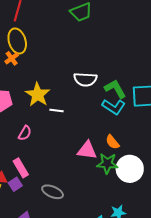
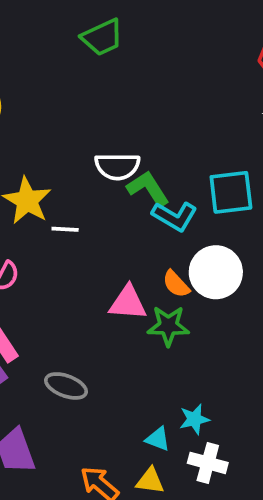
green L-shape: (115, 89) -> (148, 189), moved
white circle: (130, 169) -> (216, 272), moved

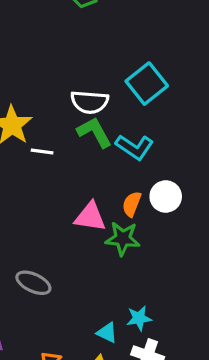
green L-shape: (148, 189) -> (94, 132), moved
cyan square: (231, 192) -> (147, 84), moved, turned -36
white circle: (216, 272) -> (166, 197), size x0.7
orange semicircle: (176, 284) -> (132, 204), turned 60

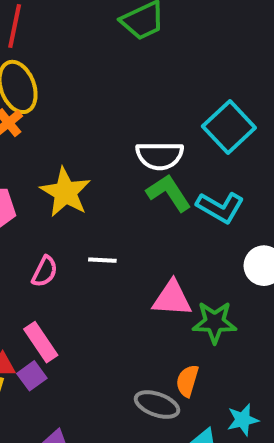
white line: (42, 151) -> (102, 260), moved
orange semicircle: (132, 204) -> (187, 381), moved
gray ellipse: (33, 283) -> (157, 405), moved

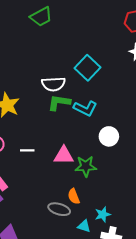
green L-shape: (169, 193) -> (59, 102), turned -45
white line: (102, 260) -> (27, 150), moved
orange semicircle: (187, 381) -> (74, 196), turned -35

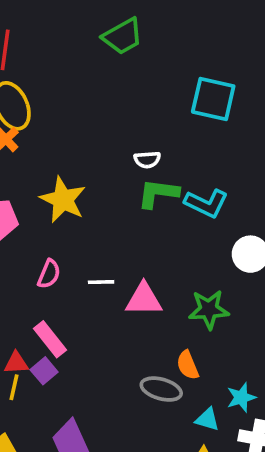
cyan square: (87, 68) -> (213, 99), moved, turned -30
white semicircle: (53, 84) -> (147, 160), size x0.6
pink triangle: (64, 155) -> (144, 299), moved

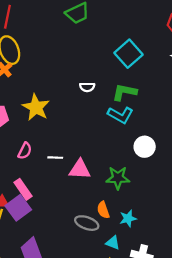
cyan square: (213, 99) -> (129, 54), turned 32
green L-shape: (158, 193) -> (124, 92), moved
purple square: (44, 371) -> (18, 208), size x1.6
cyan star: (241, 397) -> (128, 218), moved

